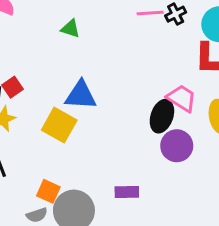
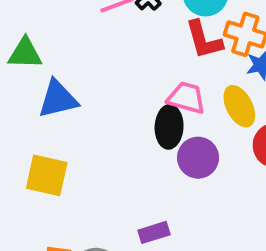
green triangle: (70, 29) -> (25, 53), size x1.4
blue triangle: (81, 95) -> (58, 99), moved

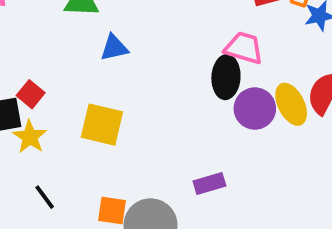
blue triangle: (58, 99) -> (114, 48), size x0.7
yellow ellipse: (239, 106) -> (291, 104), moved

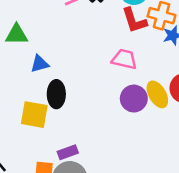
black ellipse: (226, 77) -> (56, 94), moved
purple rectangle: (209, 184) -> (68, 152), moved

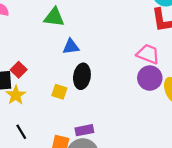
purple circle: (134, 99) -> (150, 78), moved
yellow square: (34, 115) -> (59, 92), size x0.6

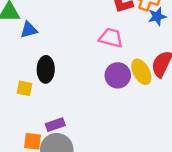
blue triangle: (71, 47) -> (29, 30), moved
purple circle: (150, 78) -> (118, 75), moved

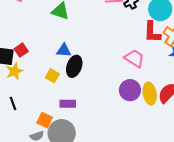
blue triangle: (29, 30) -> (64, 50), moved
purple rectangle: (55, 125) -> (68, 104), moved

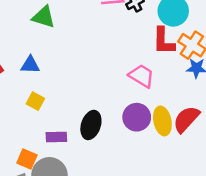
blue triangle: (64, 50) -> (30, 65), moved
black ellipse: (74, 66) -> (91, 125), moved

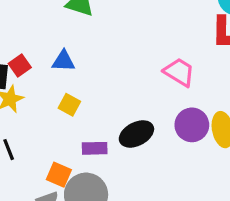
pink trapezoid: (141, 76) -> (179, 72), moved
black ellipse: (91, 125) -> (136, 134), turned 44

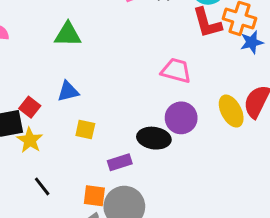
purple circle: (192, 125) -> (181, 118), moved
black ellipse: (136, 134) -> (154, 138), turned 52

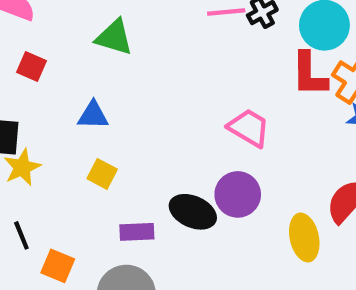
red square: (30, 107) -> (32, 67), moved, turned -30
yellow ellipse: (231, 111) -> (304, 237), moved
orange square: (94, 196) -> (58, 266), moved

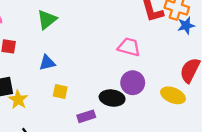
green triangle: (114, 37) -> (47, 20), turned -40
yellow ellipse: (304, 237) -> (173, 95), turned -40

